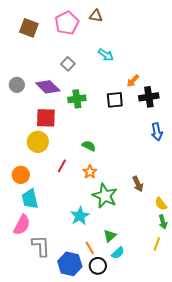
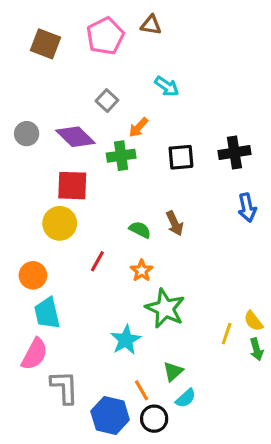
orange arrow: (133, 81) -> (138, 127), moved
brown arrow: (138, 184) -> (175, 223), moved
yellow line: (157, 244) -> (227, 334), moved

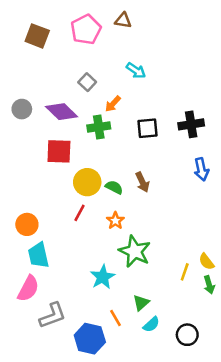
yellow circle: (60, 223) -> (87, 182), moved
gray L-shape: (64, 387) -> (53, 315), turned 72
black circle: (154, 419) -> (187, 335), moved

